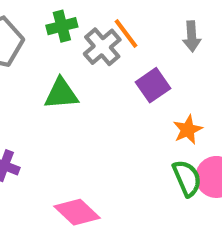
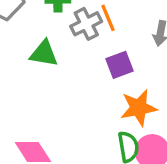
orange star: (188, 130) -> (139, 108), size x1.5

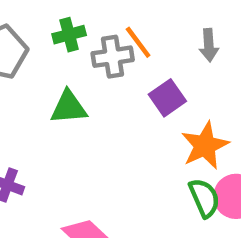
gray cross: (86, 24) -> (113, 57), turned 32

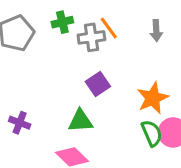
purple square: (167, 98) -> (98, 84), moved
green triangle: (69, 107) -> (80, 121), moved

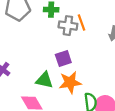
orange star: (153, 98) -> (70, 82), moved

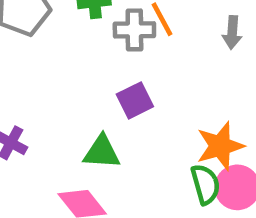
orange star: (70, 82) -> (220, 146), moved

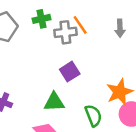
green semicircle: (205, 184) -> (93, 116), moved

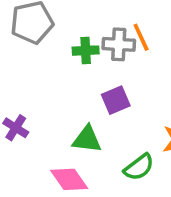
green cross: (41, 19) -> (86, 51), moved
green semicircle: (93, 116) -> (139, 167), turned 65

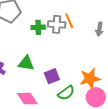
purple square: (116, 100) -> (52, 76), moved
green triangle: (87, 139) -> (26, 63), moved

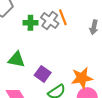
gray cross: (57, 24) -> (50, 20), turned 30
purple square: (52, 76) -> (43, 74), turned -35

